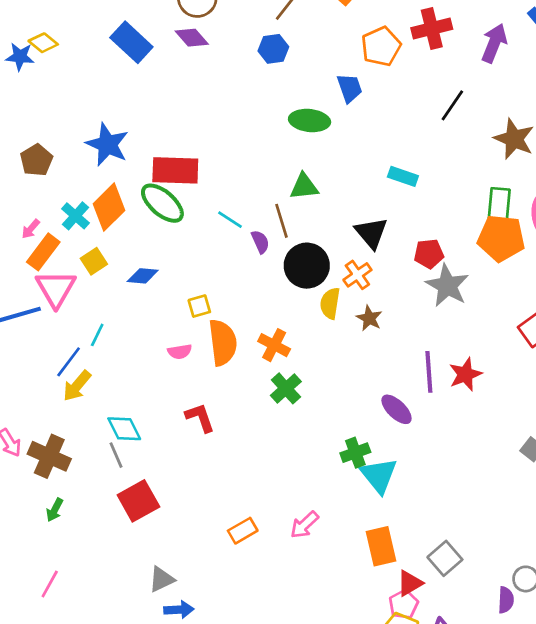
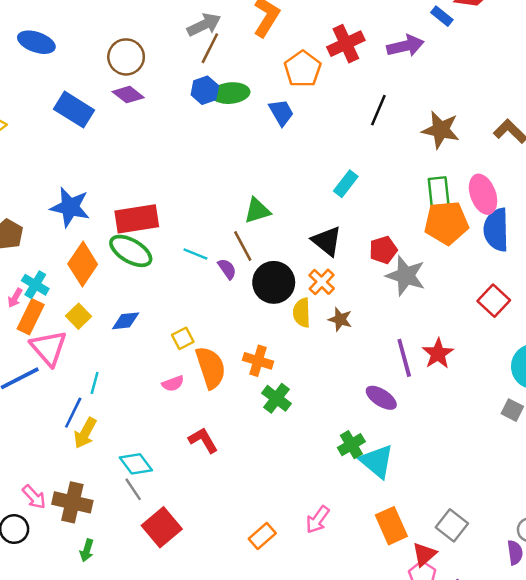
purple arrow: (494, 43) -> (405, 46), turned 66
green ellipse: (310, 121) -> (230, 93), moved
cyan rectangle: (403, 176) -> (346, 184), turned -60
cyan cross: (76, 216) -> (35, 285), moved

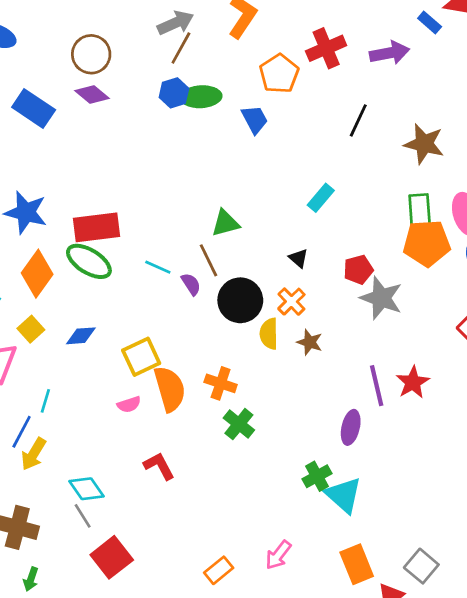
black triangle: (327, 241) -> (298, 258), size x0.6
yellow square: (183, 338) -> (141, 357), size x1.6
purple ellipse: (381, 398) -> (351, 427), turned 68

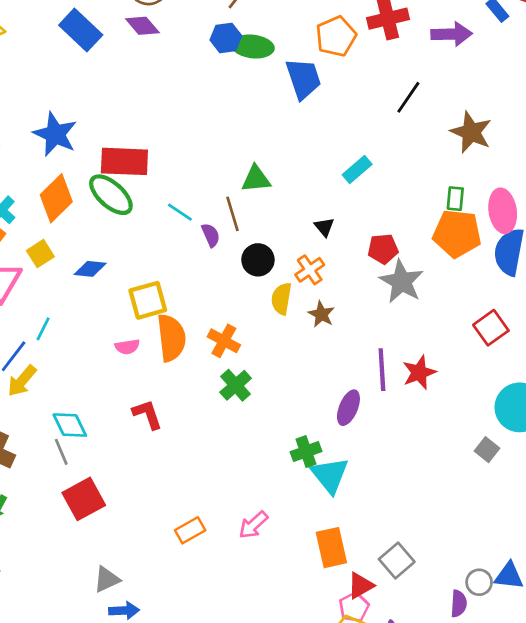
blue trapezoid: (255, 119) -> (303, 79), size x1.4
green rectangle: (420, 210) -> (455, 199), size x0.7
black circle: (240, 300) -> (258, 260), size x0.7

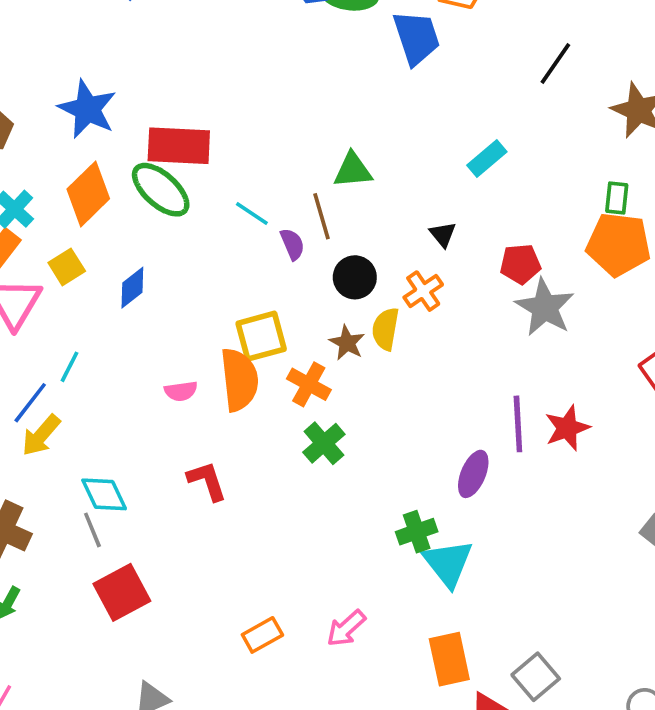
blue diamond: (90, 269) -> (132, 288), turned -44
yellow square: (148, 300) -> (261, 336), moved
brown star: (321, 314) -> (347, 343), moved

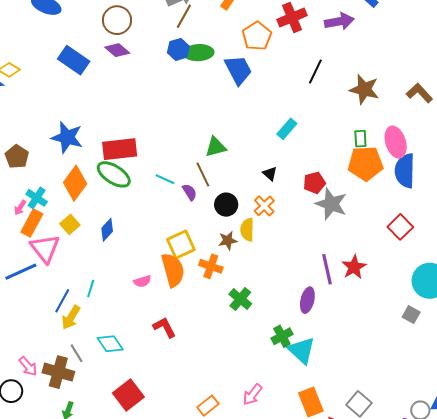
brown star: (347, 343) -> (228, 241), turned -30
cyan line: (70, 367) -> (91, 289), moved
green cross: (324, 443) -> (240, 299), moved
gray line: (92, 530) -> (76, 353), moved

